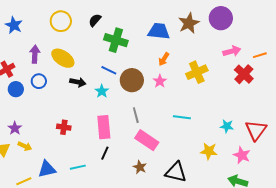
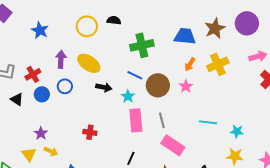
black semicircle: (95, 20) -> (114, 20), moved, turned 56
green cross: (116, 40) -> (142, 45), turned -30
yellow cross: (197, 72) -> (218, 64), moved
cyan star: (227, 126) -> (237, 131), moved
pink rectangle: (104, 127) -> (136, 120), moved

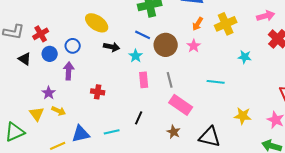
purple arrow: (61, 59) -> (69, 71), moved
pink rectangle: (136, 120) -> (144, 80), size x0.7
cyan star: (237, 131) -> (245, 57), moved

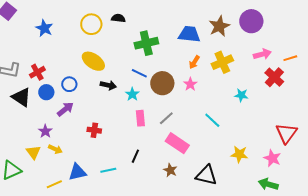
black triangle: (25, 59) -> (21, 97), size x1.5
purple arrow: (69, 71) -> (65, 109), turned 48
gray line: (170, 80) -> (166, 118), turned 63
cyan line: (216, 82) -> (212, 120), turned 36

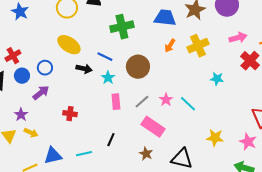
blue line: (139, 73) -> (105, 57), moved
pink star: (190, 84) -> (166, 100), moved

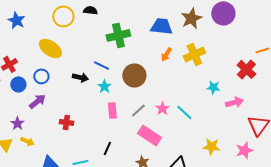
pink arrow: (238, 38) -> (234, 102), moved
yellow ellipse: (69, 45) -> (50, 48), moved
pink star: (248, 142) -> (244, 150), turned 30

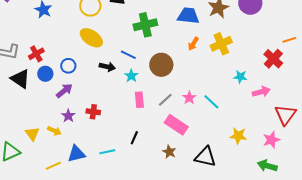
yellow ellipse: (50, 48) -> (91, 38), moved
purple star: (17, 123) -> (68, 116), moved

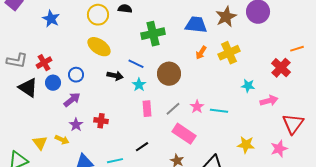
cyan line: (211, 102) -> (219, 111), turned -36
black line: (134, 138) -> (142, 147), turned 32

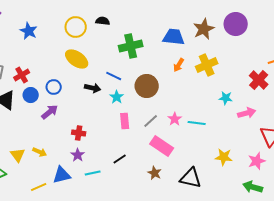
purple star: (76, 125) -> (78, 155), moved

